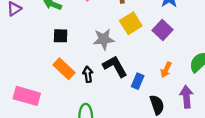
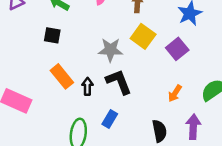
yellow square: (131, 23) -> (143, 36), turned -30
black square: (61, 36) -> (52, 35), moved
blue rectangle: (138, 81) -> (110, 119), moved

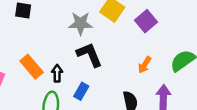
orange rectangle: (62, 76) -> (32, 67), moved
black arrow: (87, 86) -> (57, 73), moved

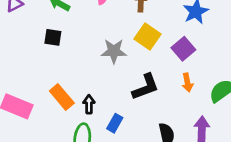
black L-shape: (89, 55) -> (146, 87), moved, turned 92
orange arrow: (145, 65) -> (187, 82), moved, turned -42

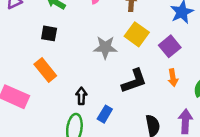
orange rectangle: (62, 97) -> (45, 70), moved

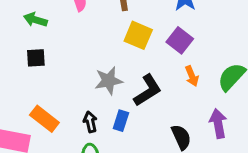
gray star: (105, 47) -> (108, 81), moved
orange rectangle: (45, 70) -> (44, 119), moved
blue rectangle: (105, 114) -> (121, 121), moved

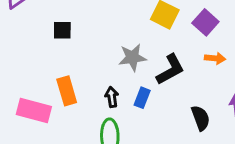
orange arrow: (192, 76) -> (215, 58), turned -66
orange rectangle: (44, 119) -> (67, 91), turned 32

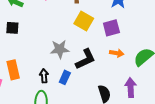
purple square: (205, 22) -> (111, 28), turned 30

